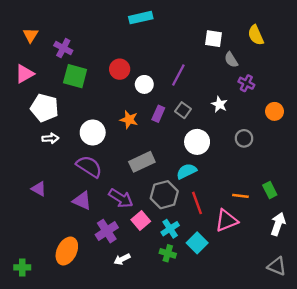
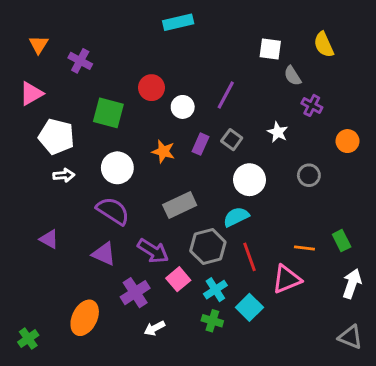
green square: (75, 76) -> (108, 113), moved
green cross: (22, 267) -> (28, 339), turned -35

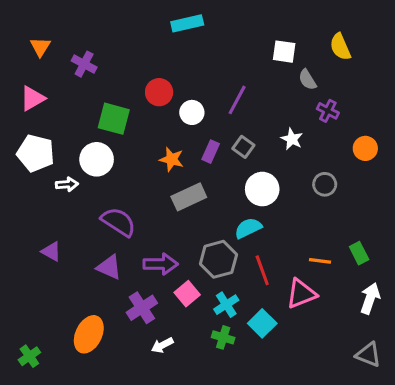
white pentagon: (56, 137) -> (36, 153), moved
white circle: (117, 168) -> (97, 159), moved
gray rectangle: (180, 205) -> (189, 197), moved
purple arrow: (153, 251) -> (161, 264), turned -32

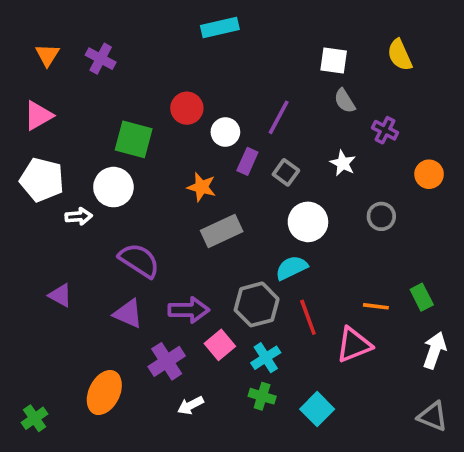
purple cross: (84, 64) -> (101, 59), moved
gray semicircle: (307, 80) -> (345, 101), moved
purple rectangle: (211, 152) -> (247, 161), moved
cyan square: (262, 323) -> (317, 409), moved

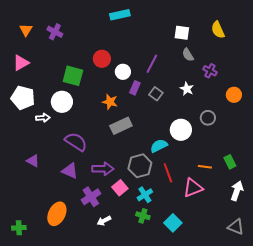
white circle: (308, 222) -> (181, 130), moved
green cross: (35, 418) -> (19, 228), turned 32

